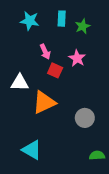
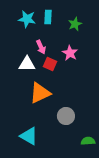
cyan rectangle: (62, 19) -> (48, 17), moved
white triangle: (20, 83) -> (27, 64), moved
gray circle: (85, 118) -> (66, 116), moved

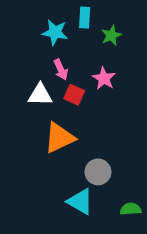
cyan rectangle: (48, 17) -> (85, 18), moved
cyan star: (27, 19) -> (55, 32), moved
cyan triangle: (29, 136) -> (80, 202), moved

